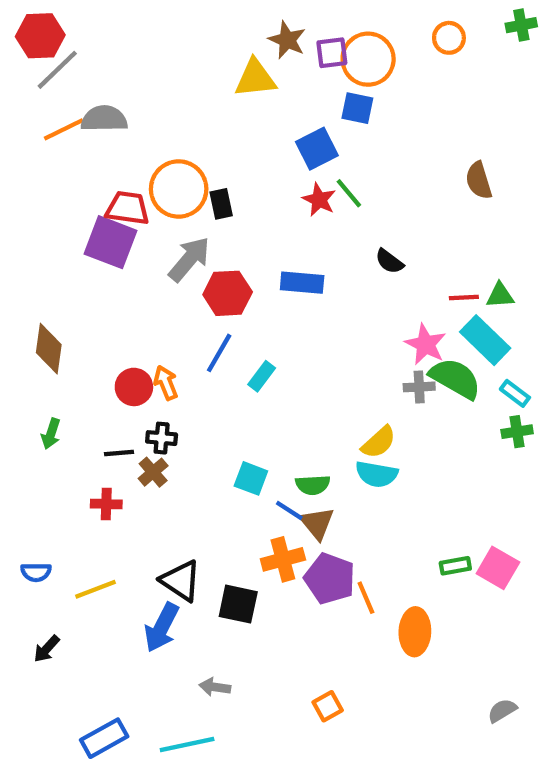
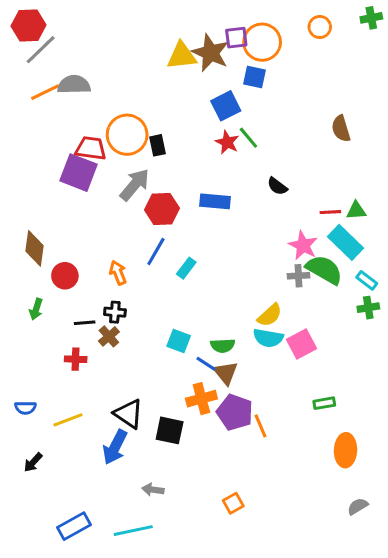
brown star: (287, 40) -> (211, 53), moved, size x1.4
red circle: (134, 387) -> (65, 276), moved
pink square: (498, 568) -> (302, 344), moved, turned 32
orange ellipse: (415, 632) -> (346, 450), moved

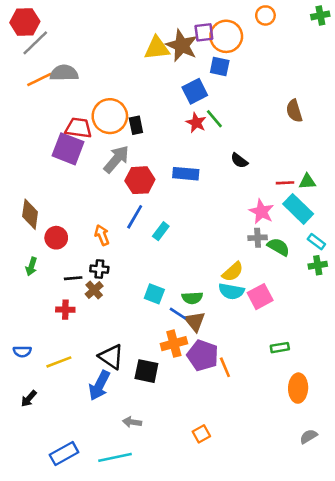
orange circle: (320, 27) -> (265, 15), moved
green semicircle: (324, 270) -> (278, 247), moved, size x0.7

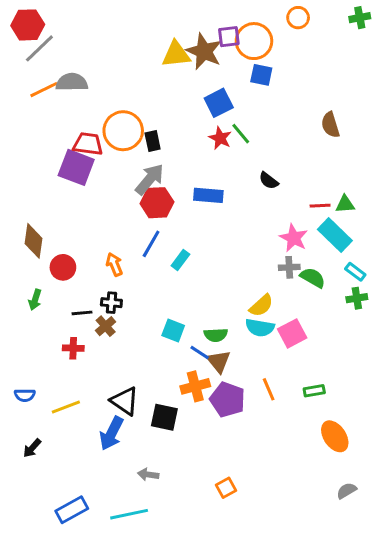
blue square: (220, 66) -> (261, 75), moved
gray arrow: (116, 159) -> (150, 179), moved
orange line: (225, 367) -> (269, 389), moved
orange ellipse: (298, 388) -> (335, 436), turned -36

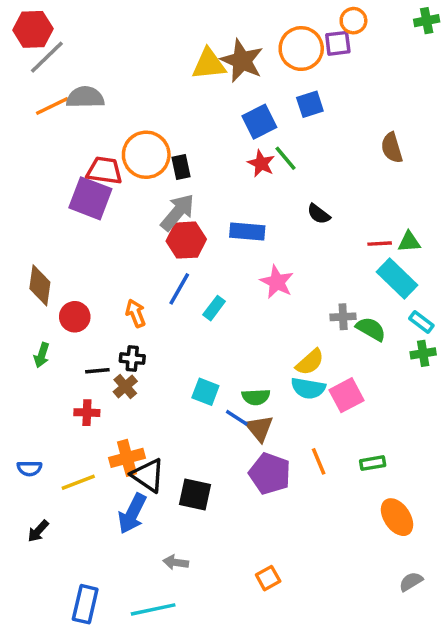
purple square: (229, 37) -> (338, 43), moved
blue square: (261, 75) -> (310, 104), moved, turned -30
pink star: (294, 238) -> (277, 282), moved
orange cross: (195, 386) -> (127, 458), moved
blue rectangle: (72, 510) -> (85, 604), turned -48

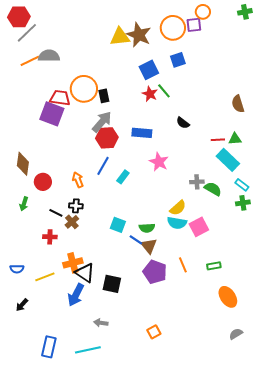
brown semicircle: (392, 148) -> (238, 104), moved
black line: (97, 371) -> (56, 213), turned 32

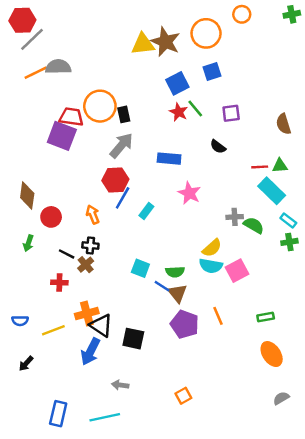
purple square: (194, 25) -> (231, 113), moved
red hexagon: (107, 138) -> (115, 180), moved
green rectangle: (214, 266) -> (266, 317), moved

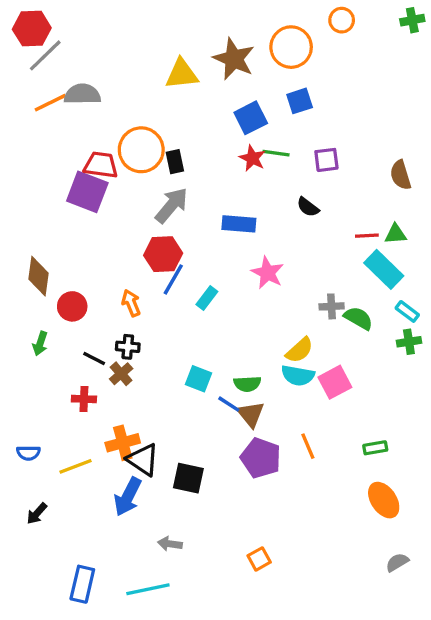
yellow triangle: (143, 44) -> (182, 74), moved
green line: (195, 108) -> (276, 153), turned -42

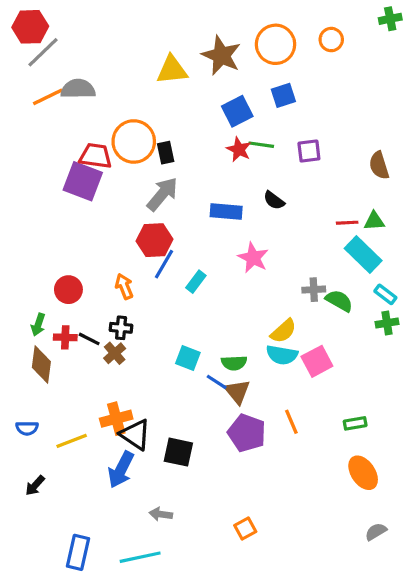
orange circle: (342, 20) -> (331, 40), moved
black semicircle: (308, 207) -> (274, 200), moved
brown diamond: (39, 276) -> (41, 364), moved
red cross: (84, 399) -> (65, 337), moved

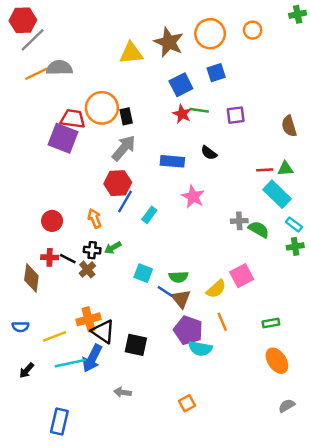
green arrow: (38, 325) -> (113, 248), moved, turned 42
yellow semicircle: (283, 331) -> (216, 289), moved
cyan semicircle: (282, 355) -> (200, 349), moved
cyan line: (140, 557) -> (70, 363), moved

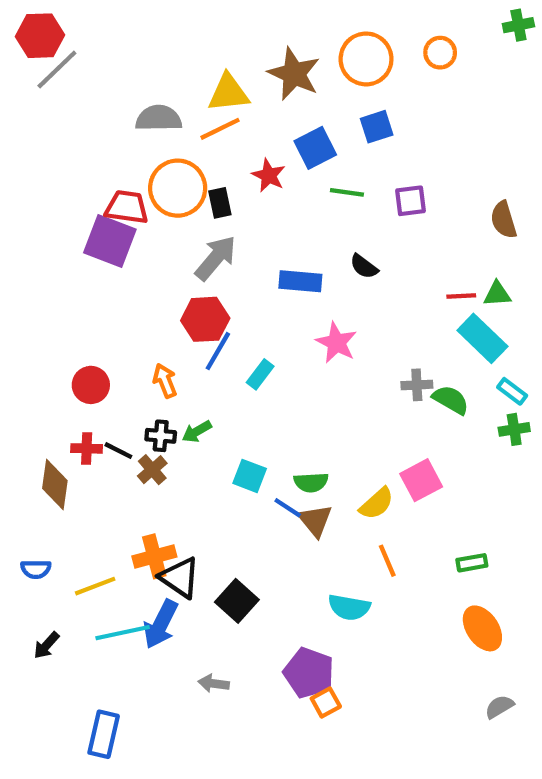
gray semicircle: (59, 68) -> (159, 118), moved
orange line: (36, 74) -> (220, 129), moved
red star: (182, 114) -> (269, 175), moved
purple pentagon: (188, 330) -> (309, 673), moved
black square: (136, 345) -> (237, 601), turned 30

